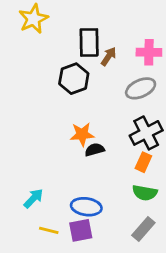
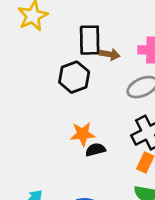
brown arrow: (109, 56) -> (110, 54), turned 66

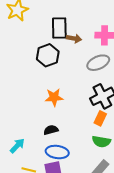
black semicircle: (95, 150) -> (51, 130), moved

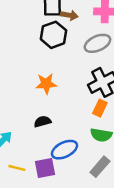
black hexagon: (48, 55) -> (53, 35), moved
blue ellipse: (57, 152) -> (64, 150), moved, turned -35

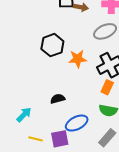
black hexagon: (53, 35) -> (52, 45), moved
orange star: (46, 84) -> (78, 59), moved

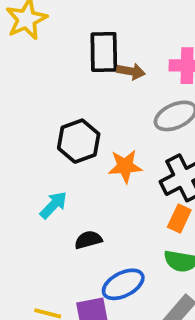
cyan arrow: (24, 115) -> (53, 205), moved

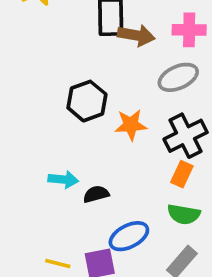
brown arrow: (131, 71) -> (136, 35), size x1.4
cyan arrow: (53, 205) -> (63, 180), moved, turned 52

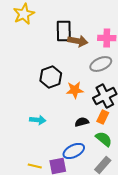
black semicircle: (96, 194) -> (82, 122), moved
green semicircle: (184, 214) -> (104, 139), turned -150

